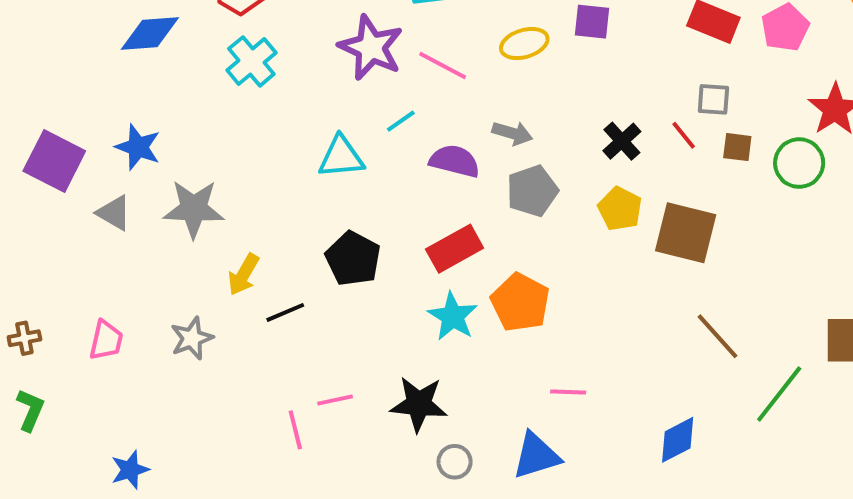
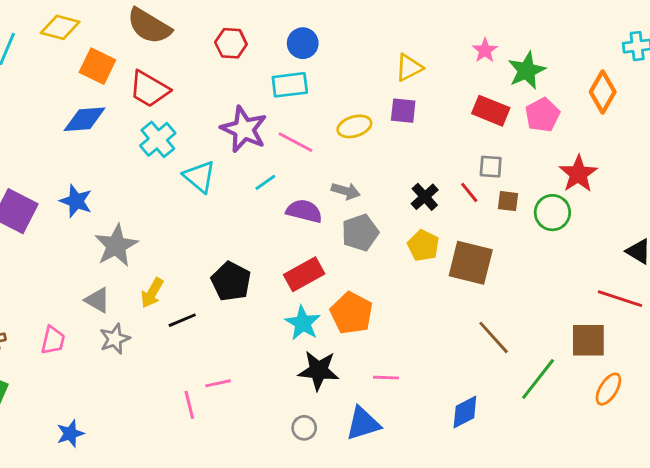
cyan triangle: (341, 157) -> (199, 177), moved, turned 45
gray star: (194, 209) -> (116, 246), turned -30
gray triangle: (114, 213) -> (97, 300), moved
black star: (419, 404) -> (319, 370), moved

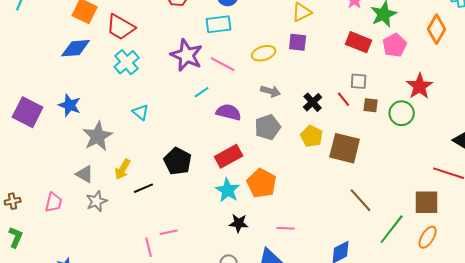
cyan triangle: (199, 177) -> (141, 112), moved, size x0.7
gray arrow: (346, 191) -> (271, 91), moved
black star: (319, 370) -> (239, 223), size x0.7
orange ellipse: (608, 389) -> (428, 237), moved

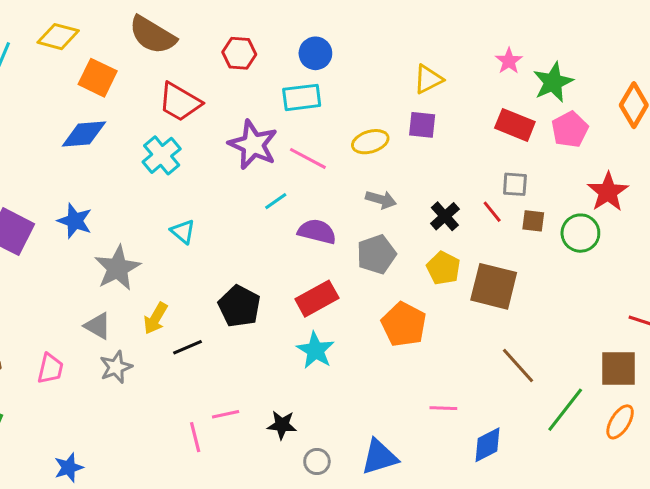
red trapezoid: (121, 27) -> (180, 102), moved
orange pentagon: (262, 183) -> (404, 324), moved
black star: (239, 223) -> (282, 425), moved
pink line: (286, 228) -> (443, 408), moved

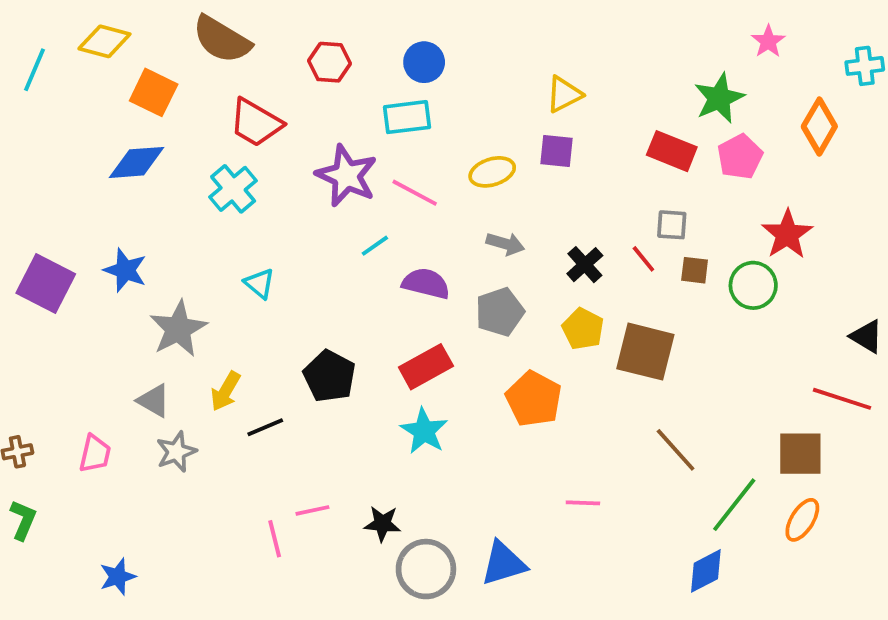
pink star: (509, 61) -> (768, 41), moved
blue diamond: (488, 445) -> (706, 571), moved
gray circle: (317, 461) -> (426, 569), size x1.8

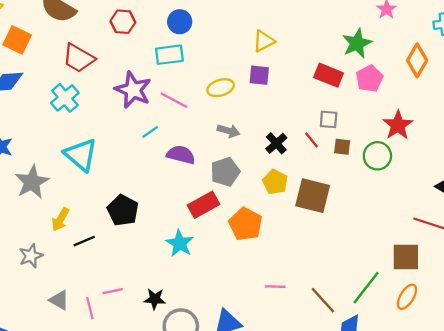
cyan triangle: (260, 283) -> (81, 155), size x1.8
red rectangle: (426, 367) -> (204, 205), moved
gray triangle: (154, 401) -> (59, 300), moved
brown line: (676, 450) -> (323, 300), moved

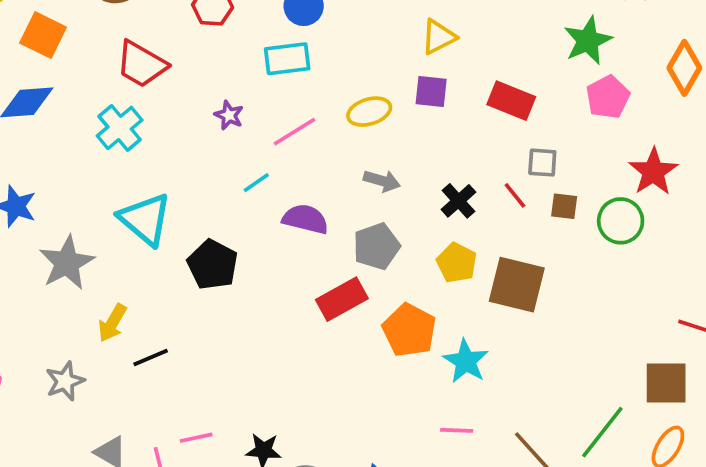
red rectangle: (329, 75) -> (511, 101), moved
purple star: (133, 90) -> (229, 115), size x0.5
pink line: (174, 100) -> (295, 132), turned -60
black pentagon: (123, 210) -> (213, 265), moved
cyan star: (180, 243) -> (466, 361), moved

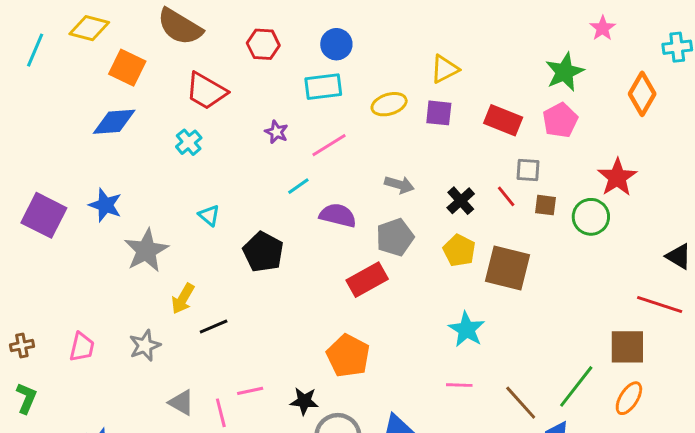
pink pentagon: (608, 97) -> (560, 120), moved
yellow ellipse: (369, 112) -> (389, 104), moved
cyan cross: (120, 128) -> (189, 142), size x0.7
cyan triangle: (145, 219) -> (209, 215), size x0.5
orange pentagon: (409, 330) -> (348, 356), moved

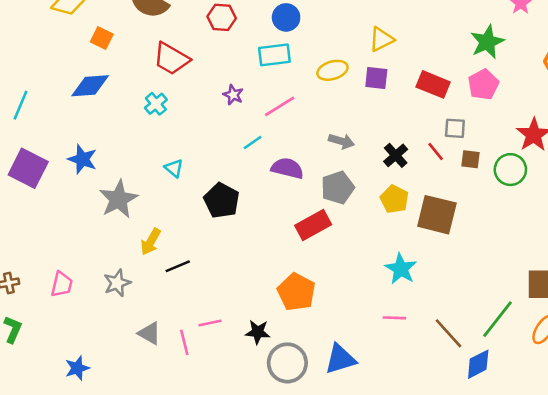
cyan line: (35, 50) -> (20, 105), moved
orange square: (127, 68) -> (102, 38), size x0.7

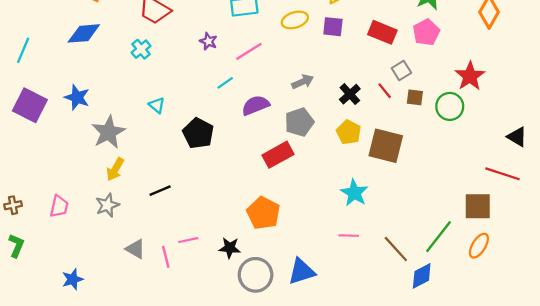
gray square: (455, 128) -> (401, 71), turned -36
gray arrow: (342, 141) -> (303, 82), turned -40
purple semicircle: (287, 168) -> (256, 105), turned -36
yellow arrow: (151, 242) -> (115, 169), moved

